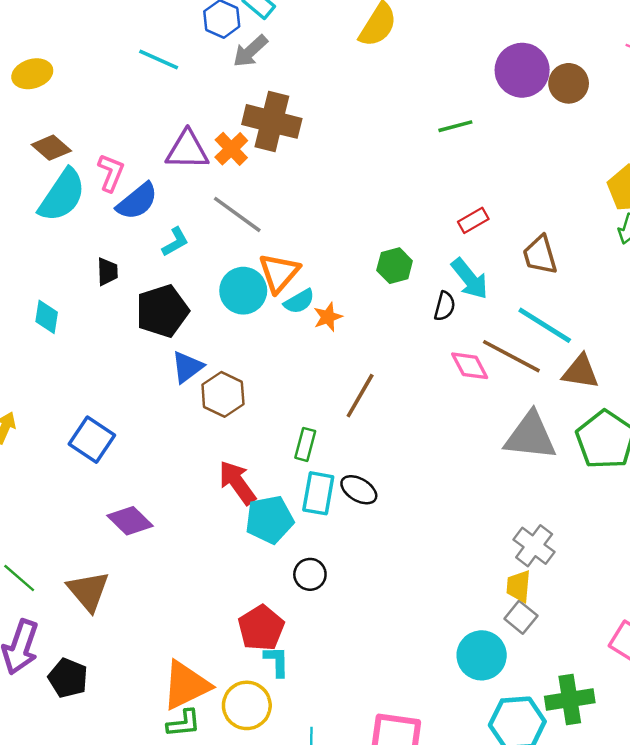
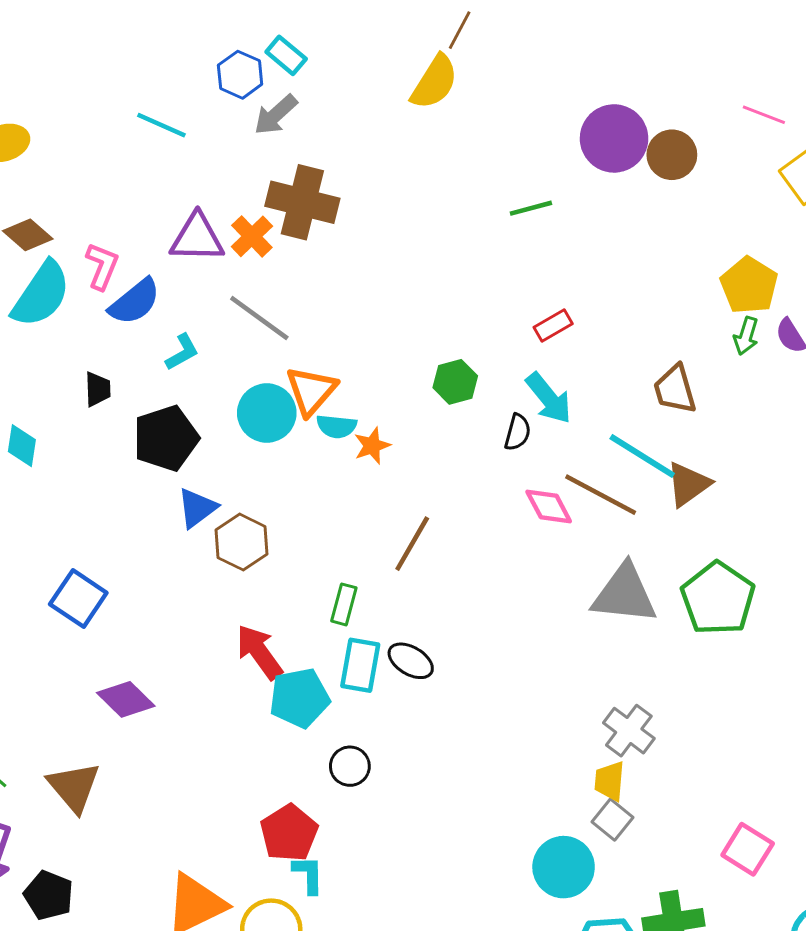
brown trapezoid: (540, 255) -> (675, 389), moved
cyan semicircle: (299, 301) -> (337, 426), turned 36
brown triangle: (580, 372) -> (688, 484), moved, turned -45

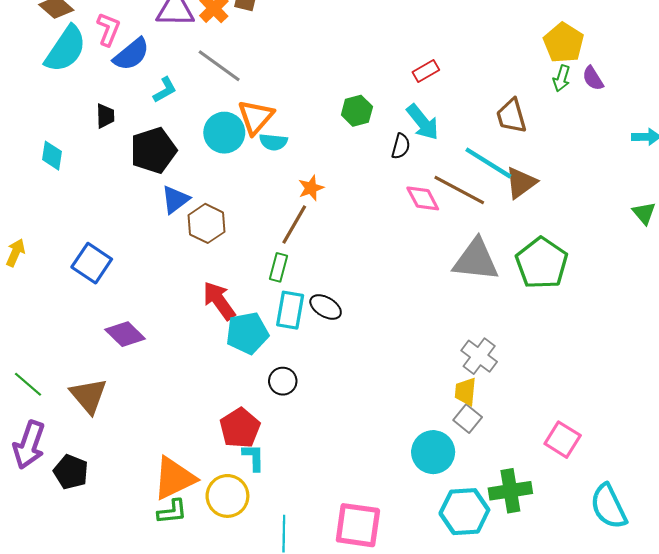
orange star: (372, 446) -> (311, 188), moved
brown line: (412, 544) -> (294, 225), moved

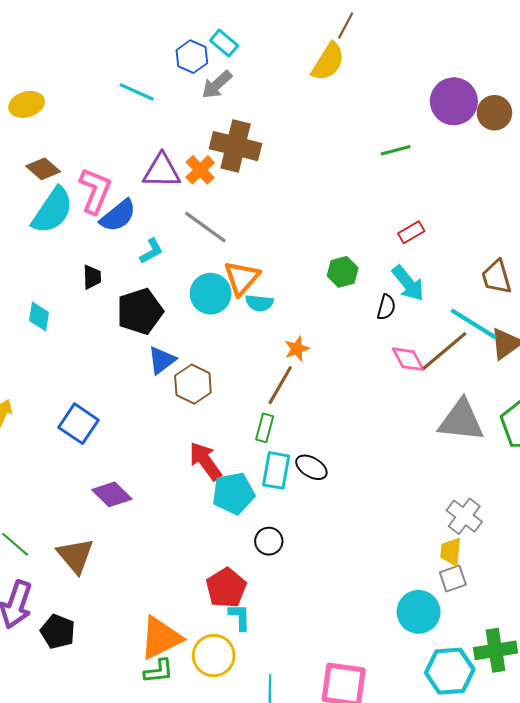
pink L-shape: (108, 29) -> (95, 191), size x1.4
brown line: (459, 190) -> (445, 351), turned -68
gray square: (468, 419) -> (453, 579), turned 32

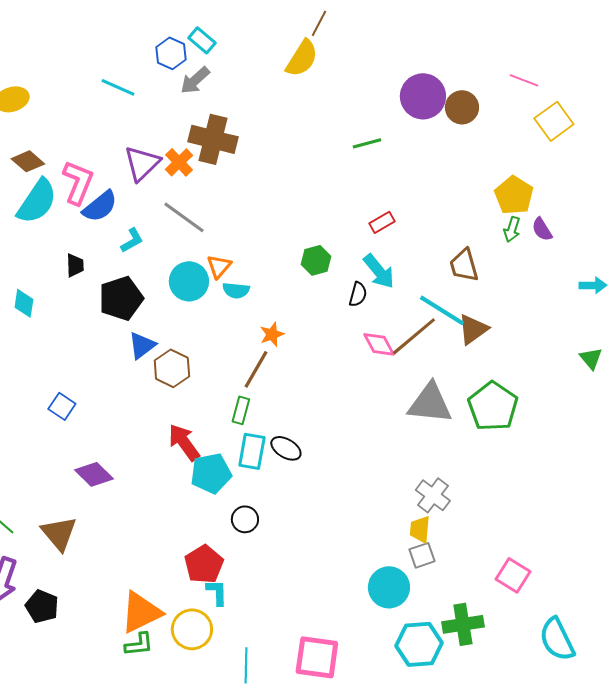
purple triangle: (162, 171) -> (142, 163), turned -45
orange triangle: (242, 278) -> (219, 266), size x0.7
blue square: (79, 424) -> (62, 406), size x0.7

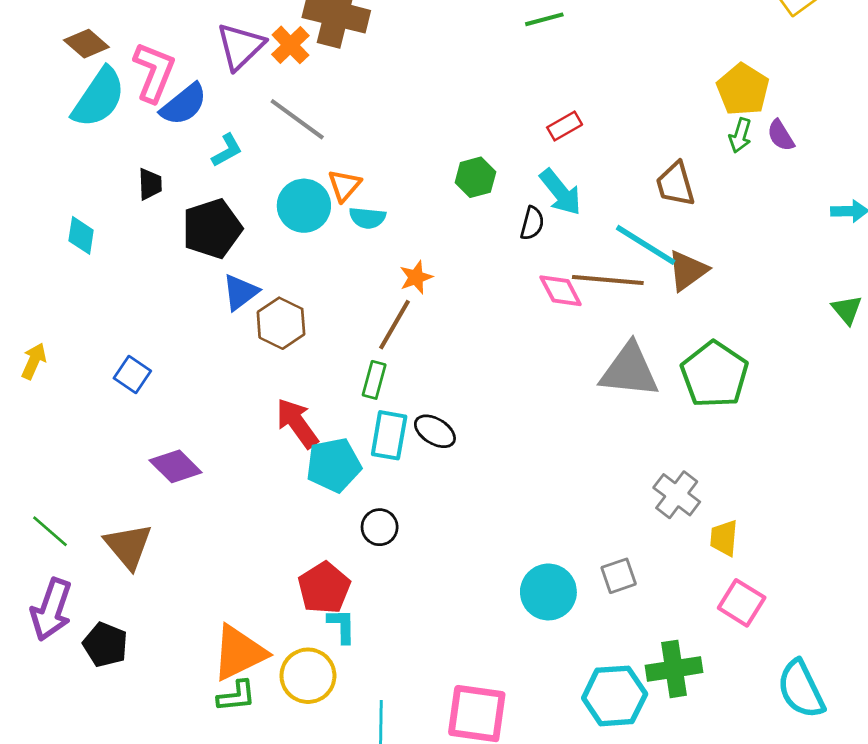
brown line: (414, 336) -> (608, 280), turned 45
gray cross: (433, 495) -> (677, 495), moved
yellow trapezoid: (420, 529) -> (724, 538), moved
cyan circle: (389, 587) -> (548, 592), moved

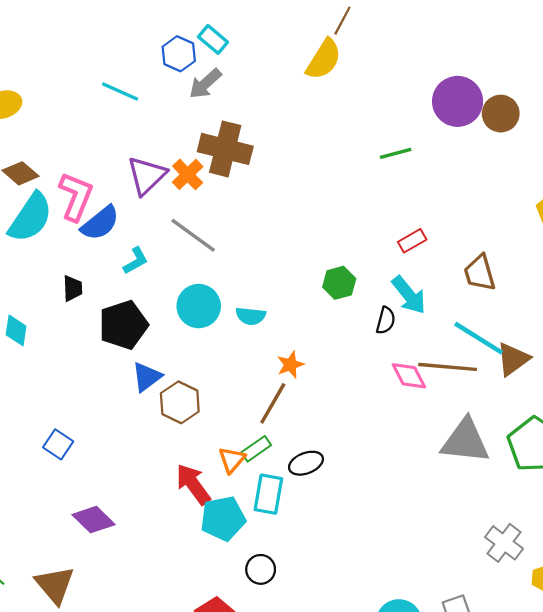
brown trapezoid: (675, 184) -> (480, 273), moved
orange triangle: (344, 185) -> (232, 460), moved
green rectangle: (374, 380) -> (256, 449), turned 40
black ellipse: (435, 431) -> (306, 463), moved, turned -52

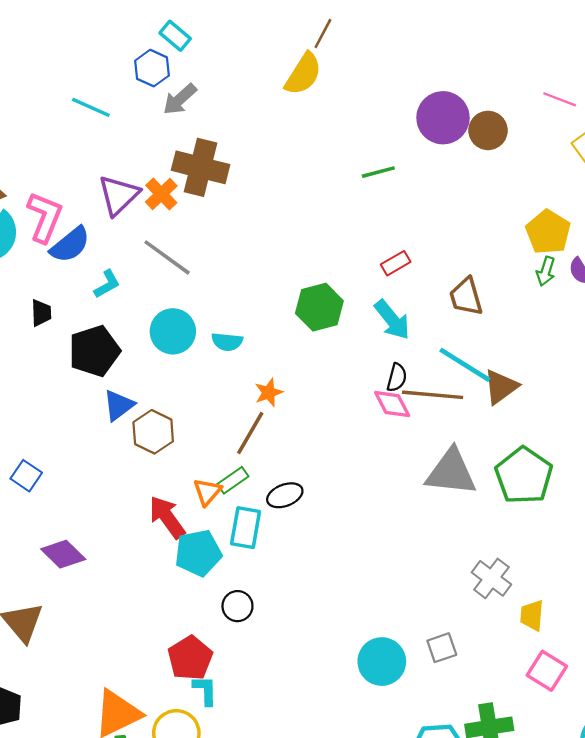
cyan rectangle: (213, 39) -> (175, 36), moved
green hexagon: (339, 283) -> (319, 307), size x1.4
black semicircle: (386, 320) -> (397, 378), moved

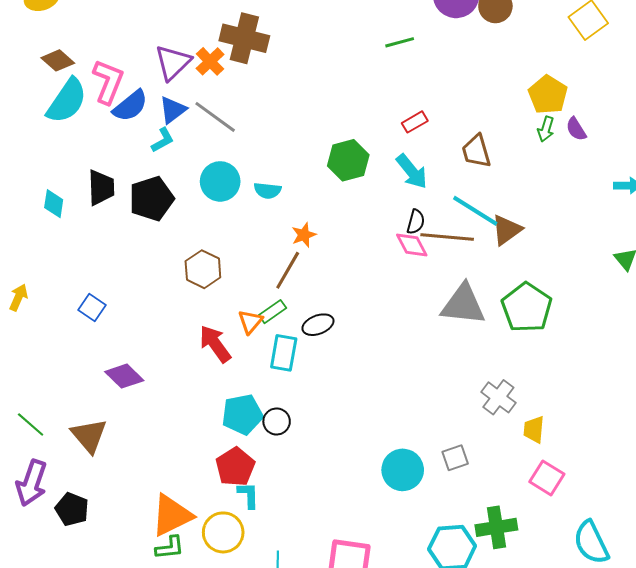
black trapezoid: (41, 313) -> (101, 188), moved, size x1.5
blue triangle: (119, 405) -> (173, 110), moved
cyan pentagon: (198, 553) -> (242, 414), moved

